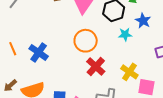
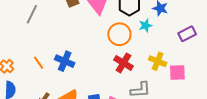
orange circle: (86, 41) -> (119, 34), moved

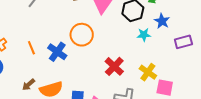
orange circle: (119, 34) -> (82, 35), moved
purple rectangle: (187, 34) -> (183, 42), moved

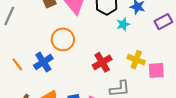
blue cross: (57, 52) -> (43, 62), turned 36
red cross: (114, 66) -> (102, 62), turned 30

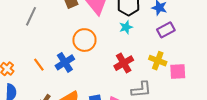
purple rectangle: (163, 22) -> (166, 30), moved
cyan star: (123, 24) -> (126, 27), moved

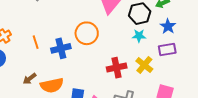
cyan star: (126, 27) -> (139, 36), moved
yellow cross: (158, 61) -> (144, 65), moved

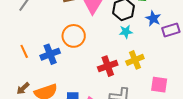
purple rectangle: (167, 49) -> (171, 30), moved
yellow cross: (144, 65) -> (135, 60), turned 36

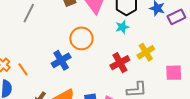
cyan star: (126, 32) -> (122, 27), moved
orange line: (24, 51) -> (23, 69), moved

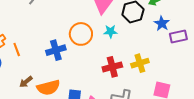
cyan star: (122, 27) -> (110, 31), moved

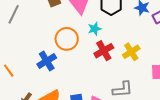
red cross: (112, 67) -> (104, 51), moved

